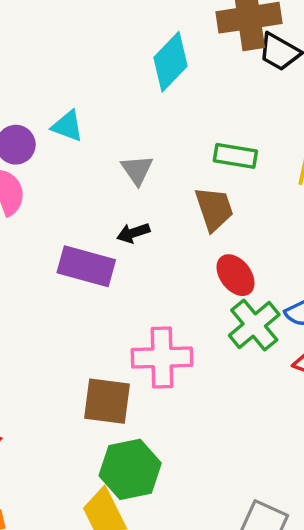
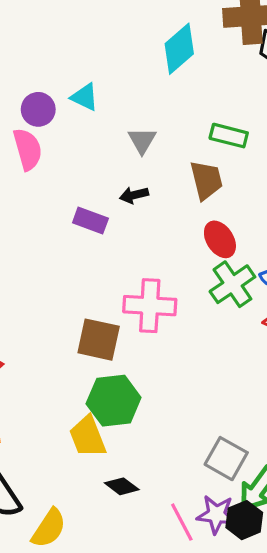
purple rectangle: (86, 266) -> (90, 221), size x0.7

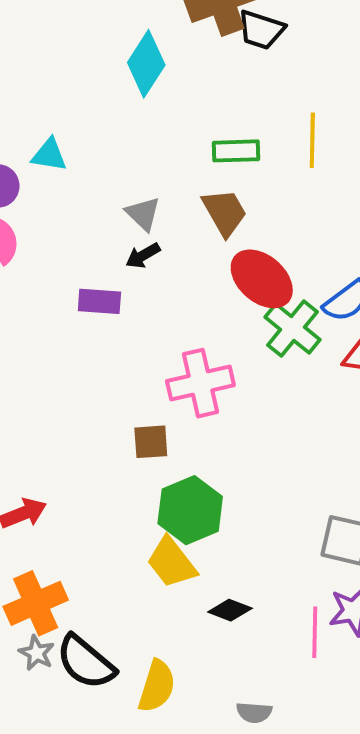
gray triangle: (142, 140) -> (143, 214), moved
red ellipse: (220, 239) -> (262, 279), size x1.4
brown square: (99, 340) -> (151, 442), size x0.7
pink line: (182, 522) -> (315, 632), turned 45

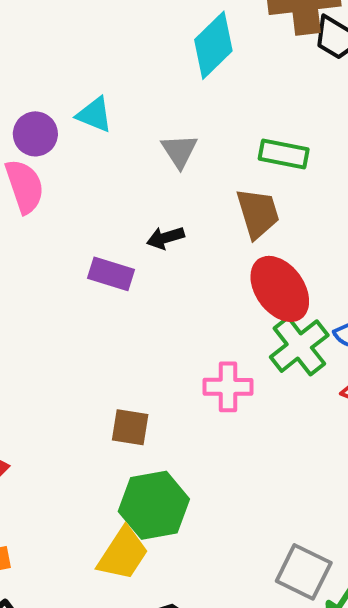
gray triangle: (143, 214) -> (179, 151), moved
pink cross: (200, 383) -> (228, 387), moved, size x0.7
yellow trapezoid: (172, 562) -> (123, 554), turned -122

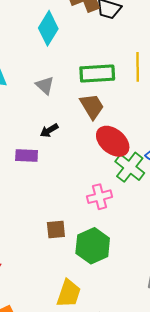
green rectangle: (284, 154) -> (97, 73), size x1.4
green hexagon: (154, 505) -> (93, 246), moved

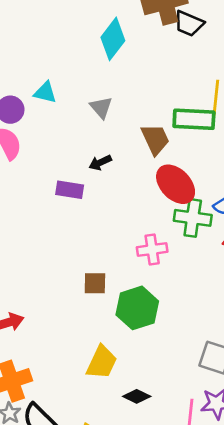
green rectangle: (97, 73) -> (194, 119), moved
green cross: (130, 167) -> (193, 218), turned -36

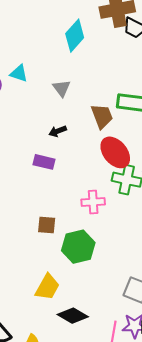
purple rectangle: (70, 190) -> (44, 162), moved
black diamond: (137, 396) -> (73, 316), size x1.4

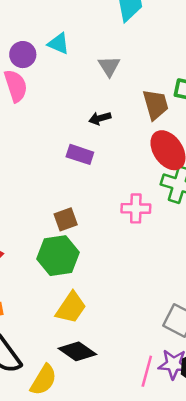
brown square: (47, 225) -> (66, 219), moved, turned -30
green hexagon: (78, 247) -> (58, 256), moved
black diamond: (73, 316) -> (77, 351), moved

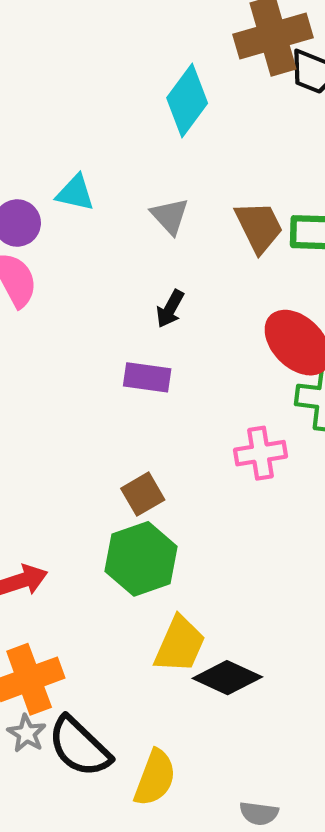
brown trapezoid: (156, 104) -> (259, 227), moved
black arrow: (100, 118) -> (170, 309), turned -35
black diamond: (77, 351) -> (227, 678), moved

